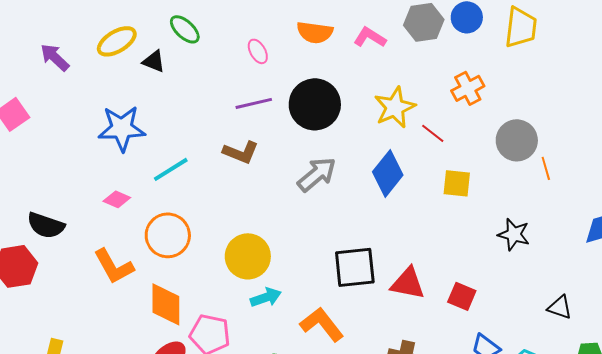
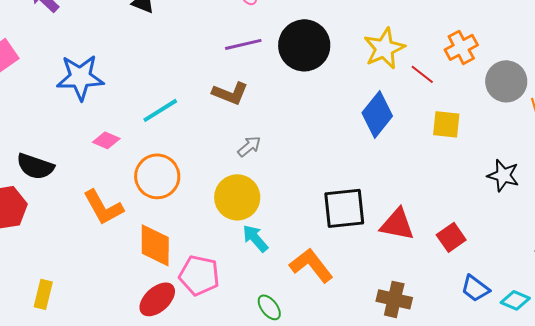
orange cross: (468, 88) -> (461, 47), moved
blue star: (122, 128) -> (80, 77), moved
gray arrow: (317, 174) -> (249, 146), moved, size x0.6
red square: (462, 296) -> (451, 237), turned 32
cyan arrow: (266, 297) -> (255, 238), turned -112

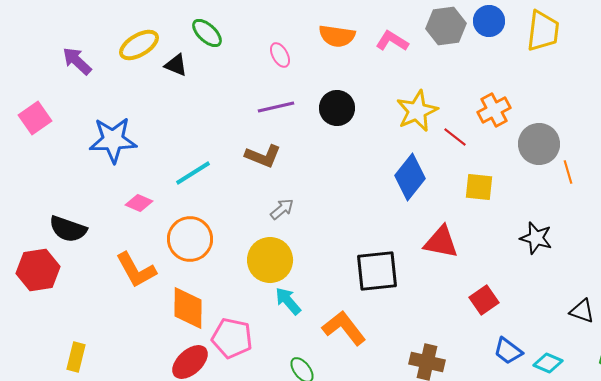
black circle: (304, 45) -> (337, 108), size x0.7
red triangle: (397, 224) -> (441, 242), moved

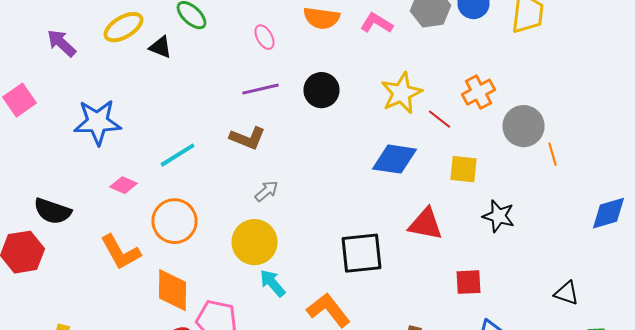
blue diamond: (410, 177) -> (394, 159), turned 60
black star: (536, 238) -> (498, 216), moved
red square: (484, 300) -> (468, 282), turned 32

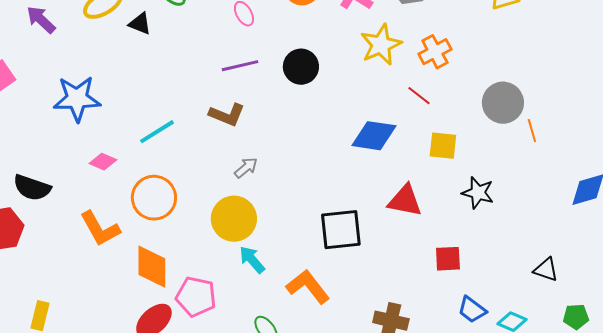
orange cross: (478, 92) -> (435, 52), moved
yellow star: (402, 93) -> (381, 45), moved

